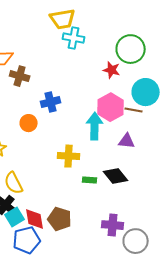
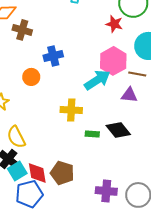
brown line: (134, 110) -> (137, 74), moved
cyan arrow: (95, 126) -> (97, 80), turned 56
purple cross: (113, 225) -> (106, 191), moved

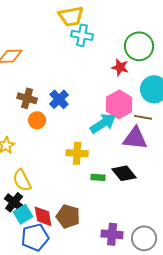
brown cross: (22, 30) -> (27, 98), moved
blue cross: (53, 56) -> (59, 99), turned -30
purple triangle: (129, 95) -> (135, 138), size x1.5

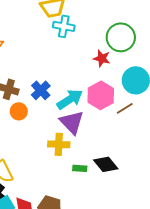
brown line: (143, 117) -> (125, 108), turned -42
cyan arrow: (103, 123) -> (70, 99), moved
purple triangle: (135, 138) -> (72, 122), moved, turned 40

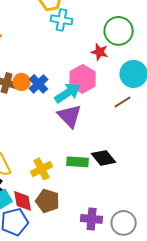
pink hexagon: (101, 95) -> (83, 79), moved
orange circle: (19, 111) -> (22, 82), moved
yellow cross: (59, 144) -> (42, 169), moved, turned -30
green rectangle: (80, 168) -> (78, 162), size x1.5

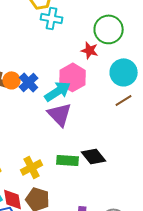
brown line: (123, 102) -> (124, 100), moved

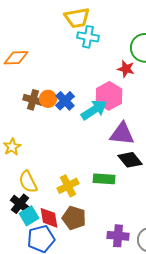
purple triangle: (60, 114) -> (122, 134), moved, turned -40
black diamond: (94, 156) -> (130, 160), moved

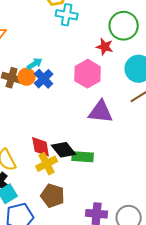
cyan arrow: (94, 110) -> (35, 64), moved, size x0.6
black diamond: (130, 160) -> (64, 150), moved
red diamond: (49, 218) -> (41, 147), moved

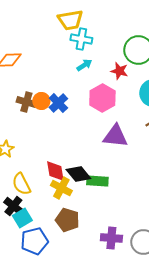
cyan arrow: (35, 64) -> (84, 65), moved
yellow cross: (47, 164) -> (61, 188), turned -35

